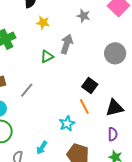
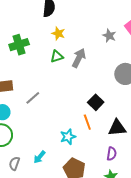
gray star: (83, 16) -> (109, 36), moved
green triangle: (47, 56) -> (57, 56), moved

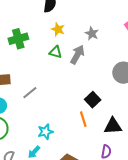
gray star: (109, 36) -> (92, 33), moved
green triangle: (57, 56) -> (56, 52), turned 32
cyan star: (68, 137) -> (45, 132), moved

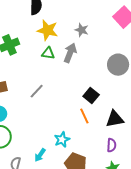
yellow star: (58, 29) -> (48, 30), size x1.5
gray line: (30, 93) -> (37, 91), moved
cyan star: (45, 132) -> (62, 140), moved

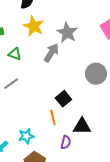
gray star: (82, 30) -> (67, 33), size x1.5
green triangle: (48, 53) -> (15, 54), moved
purple semicircle: (111, 145) -> (66, 142), moved

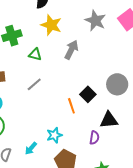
gray star: (67, 33) -> (95, 21), moved
gray circle: (96, 74) -> (117, 84), moved
orange line: (53, 117) -> (71, 106), moved

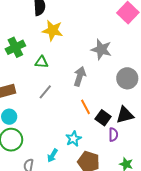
gray star: (95, 21) -> (101, 49), moved
gray arrow: (71, 50) -> (80, 76), moved
black square: (88, 94) -> (103, 118), moved

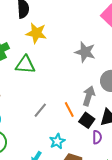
green triangle: (42, 62) -> (25, 65), size x1.5
gray arrow: (80, 76) -> (89, 96), moved
gray line: (45, 92) -> (40, 110), moved

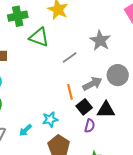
gray arrow: (89, 96) -> (92, 84), turned 30
gray line: (40, 110) -> (70, 57), moved

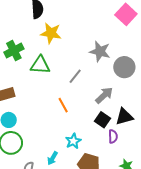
gray circle: (118, 75) -> (124, 67), moved
orange line: (70, 92) -> (63, 105), moved

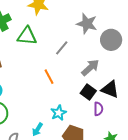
black triangle: (124, 117) -> (110, 89), turned 36

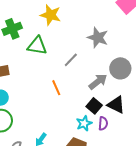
gray circle: (111, 40) -> (120, 68), moved
cyan star: (59, 113) -> (84, 123), moved

